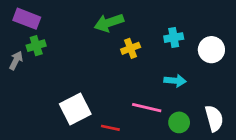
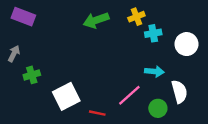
green cross: (36, 46) -> (32, 75), moved
yellow cross: (131, 48) -> (136, 17), moved
pink line: (147, 108) -> (129, 95), turned -55
white semicircle: (214, 118) -> (179, 92), moved

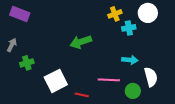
green arrow: (96, 20) -> (81, 42), moved
white circle: (186, 44) -> (148, 13), moved
pink line: (129, 95) -> (109, 80), turned 45

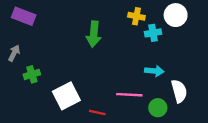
yellow cross: (115, 14) -> (136, 16), turned 32
green arrow: (81, 42) -> (94, 34), moved, turned -65

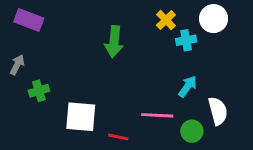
yellow cross: (136, 16) -> (166, 20), turned 35
cyan arrow: (154, 71) -> (188, 86), turned -60
white square: (66, 96) -> (81, 117), turned 32

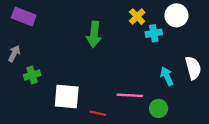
cyan arrow: (188, 86) -> (167, 76), moved, turned -60
white semicircle: (218, 111) -> (193, 68), moved

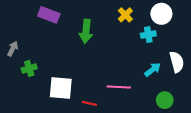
purple rectangle: (24, 17) -> (49, 15), moved
cyan cross: (154, 33) -> (148, 35), moved
cyan arrow: (167, 76) -> (153, 70), turned 77
green circle: (159, 108) -> (165, 100), moved

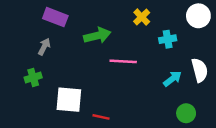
white circle: (161, 14) -> (198, 16), moved
green arrow: (86, 31) -> (97, 36), turned -110
gray arrow: (13, 49) -> (44, 47), moved
pink line: (119, 87) -> (123, 61), moved

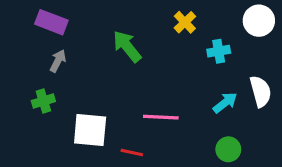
purple rectangle: (55, 17) -> (51, 22), moved
green arrow: (97, 36) -> (127, 46), turned -115
pink line: (123, 61) -> (161, 117), moved
green circle: (186, 113) -> (228, 149), moved

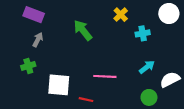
white semicircle: (260, 91) -> (170, 80), moved, turned -102

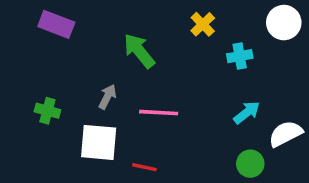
gray arrow: (38, 40) -> (107, 97), moved
green cross: (28, 66) -> (47, 111), turned 32
pink line: (105, 76) -> (159, 113), moved

